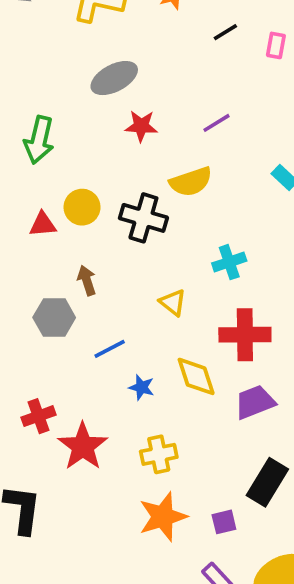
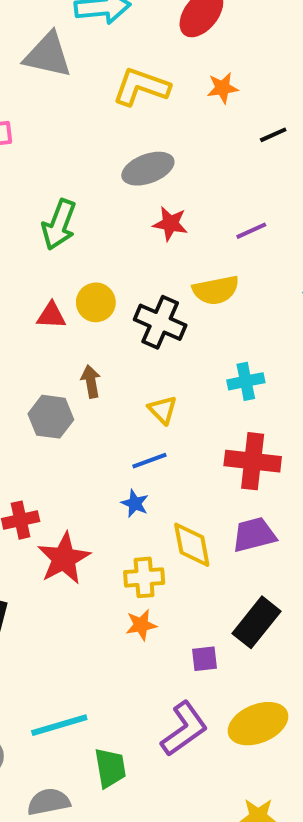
yellow triangle: (173, 302) -> (163, 410), moved
blue line: (110, 349) -> (149, 461), moved
yellow diamond: (196, 376) -> (192, 545), moved
orange star: (163, 517) -> (141, 625), moved, size x0.6

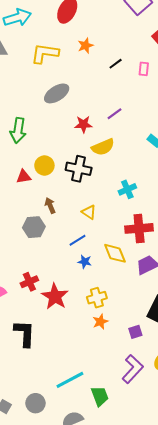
red star: (170, 224) -> (83, 124), moved
blue line: (149, 461) -> (78, 240), moved
yellow diamond: (192, 545) -> (115, 253), moved

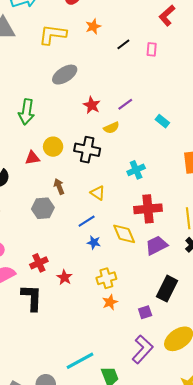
purple line: (115, 114) -> (125, 104), moved
red star: (83, 124) -> (92, 105), turned 30
yellow semicircle: (103, 147) -> (111, 128), size x0.7
red star: (55, 296) -> (64, 277), size x0.6
black L-shape: (25, 333) -> (32, 298), moved

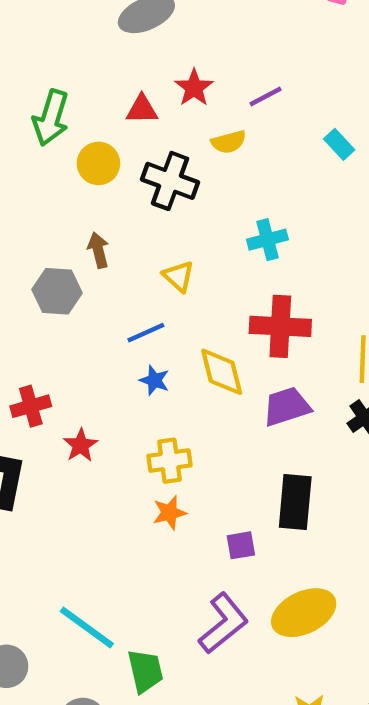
green arrow: (26, 112) -> (51, 118), moved
red triangle: (32, 158) -> (142, 109), moved
black rectangle: (167, 289) -> (295, 502), turned -30
cyan line: (80, 361) -> (87, 627), turned 56

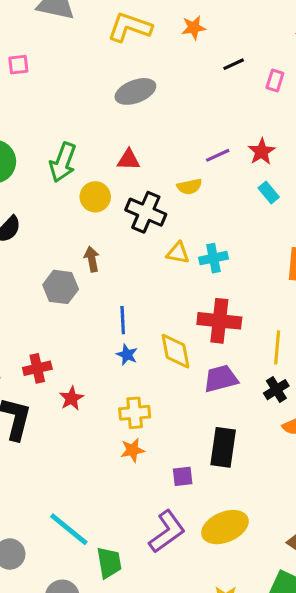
red star: (194, 88) -> (262, 152), moved
yellow triangle: (178, 276) -> (178, 253), moved, turned -35
blue line: (146, 333) -> (123, 320), turned -72

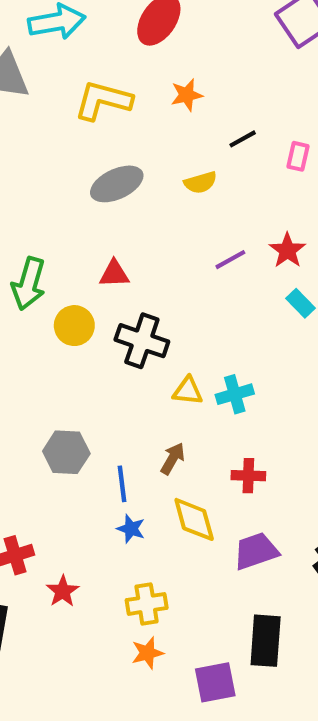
yellow semicircle: (189, 187) -> (200, 183), moved
brown arrow: (92, 259) -> (173, 459), moved, turned 45
gray hexagon: (61, 287) -> (66, 452), moved
red cross: (219, 321) -> (248, 476), size x0.6
purple square: (183, 476) -> (215, 682), size x1.5

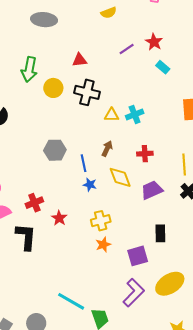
gray ellipse: (117, 184) -> (44, 20), moved, turned 35
red triangle: (114, 274) -> (80, 60), moved
black rectangle: (266, 641) -> (160, 233), size x0.7

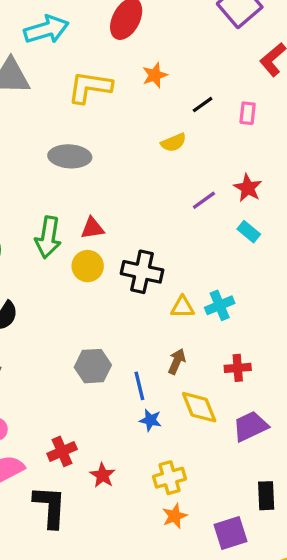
red triangle: (80, 60) -> (92, 228), moved
cyan rectangle: (163, 67) -> (249, 232), moved

